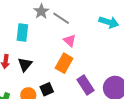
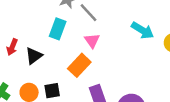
cyan rectangle: (22, 33) -> (58, 29), moved

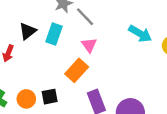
black triangle: (34, 56) -> (28, 31), moved

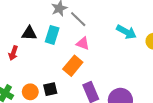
black triangle: (28, 31) -> (29, 33), turned 42
pink triangle: (89, 45) -> (83, 43), turned -32

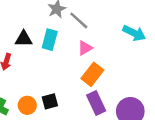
pink triangle: (83, 43) -> (85, 48), turned -48
orange rectangle: (73, 66) -> (92, 74), moved

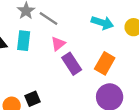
orange rectangle: (92, 74) -> (105, 63), moved
purple rectangle: (96, 103) -> (72, 64), moved

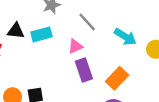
gray line: (48, 19) -> (87, 22), moved
cyan rectangle: (24, 41) -> (41, 34), turned 54

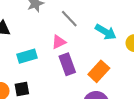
cyan rectangle: (41, 34) -> (27, 56), moved

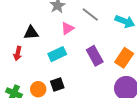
pink triangle: (59, 42) -> (67, 28), moved

